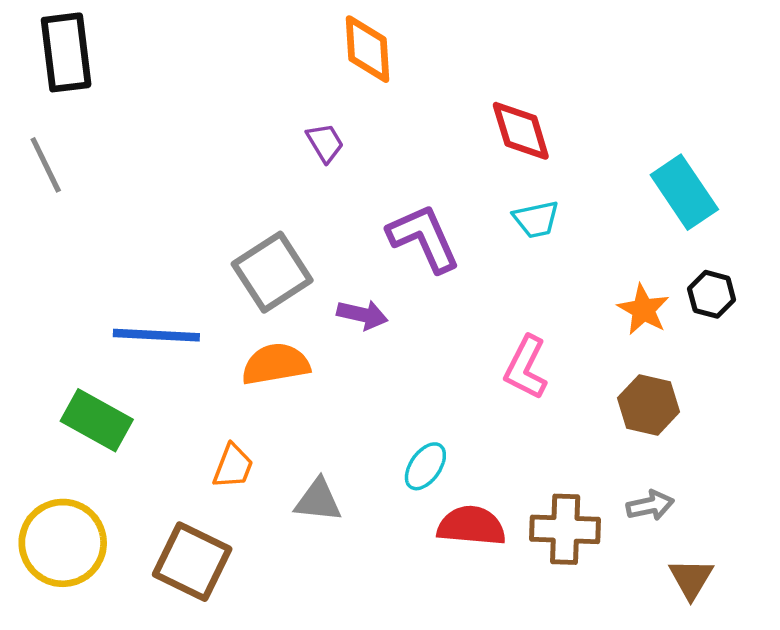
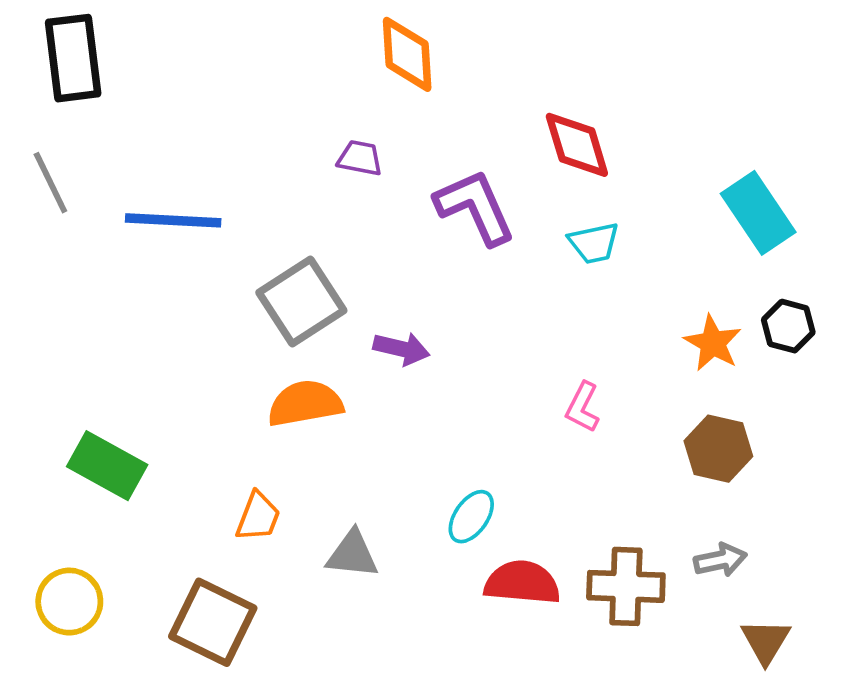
purple trapezoid: (325, 143) -> (360, 158), turned -48
purple L-shape: (424, 238) -> (475, 207), moved
blue line: (156, 335) -> (173, 220), moved
pink L-shape: (526, 368) -> (583, 407), size x0.7
yellow circle: (63, 543) -> (69, 602), size x0.7

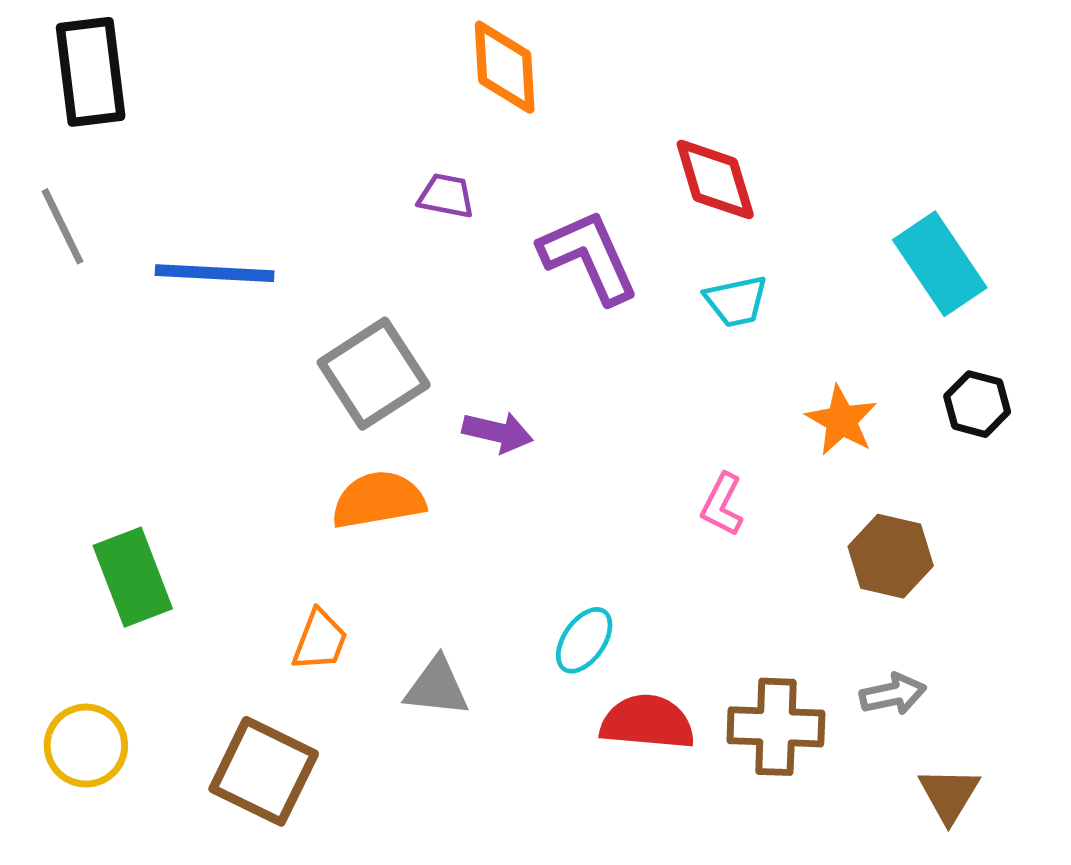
orange star: (713, 343) -> (841, 420), moved
green rectangle: (107, 466) -> (133, 577), turned 40

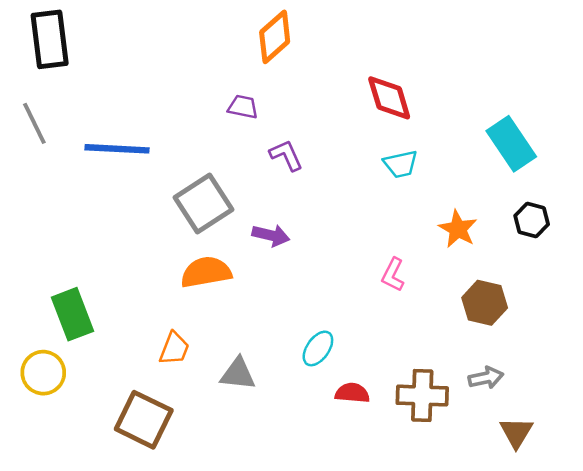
orange diamond: (505, 67) -> (275, 37), turned 52
purple L-shape: (589, 257) -> (286, 155), moved, size x0.6
red semicircle: (647, 722) -> (352, 393), size x0.7
yellow circle: (86, 746) -> (43, 373), moved

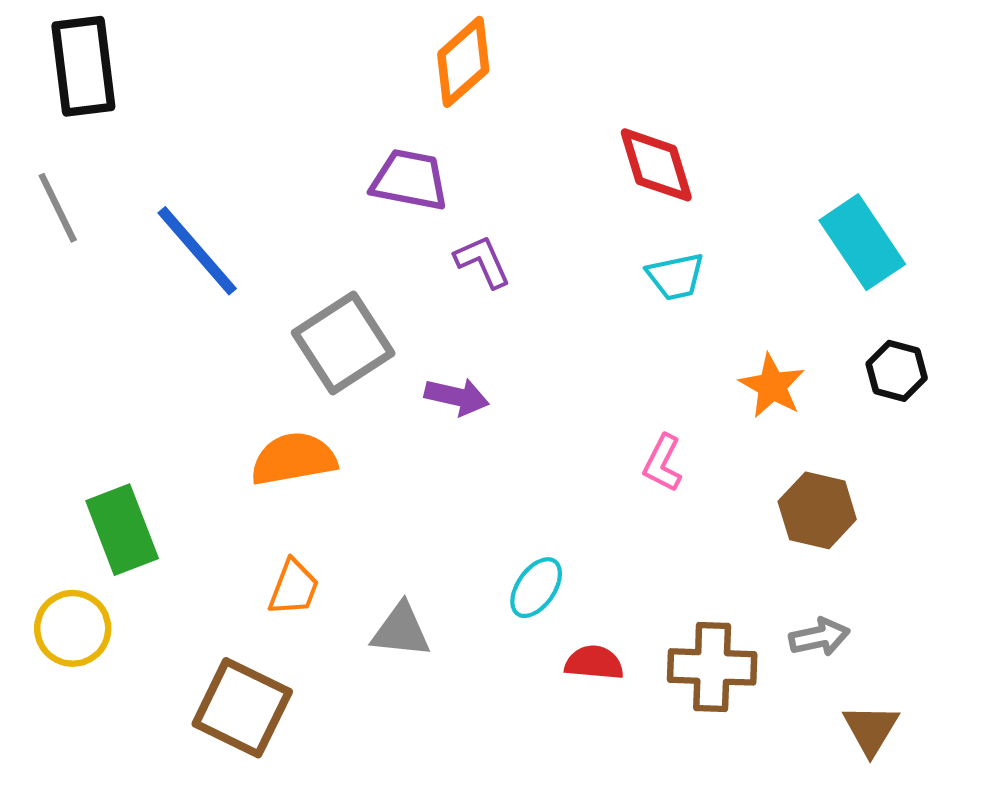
purple trapezoid: (243, 107) -> (410, 180), size x1.5
blue line: (117, 149) -> (197, 251), turned 46
orange semicircle: (206, 272) -> (294, 459), moved

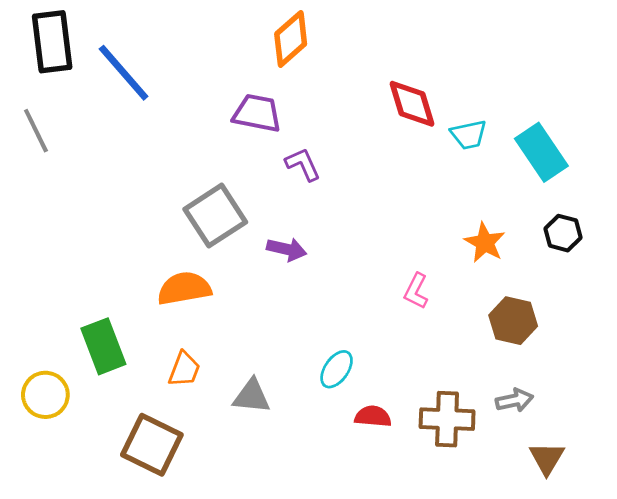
blue line: (197, 251) -> (124, 73), moved
cyan trapezoid: (676, 276) -> (469, 135), moved
green rectangle: (122, 530) -> (103, 346), moved

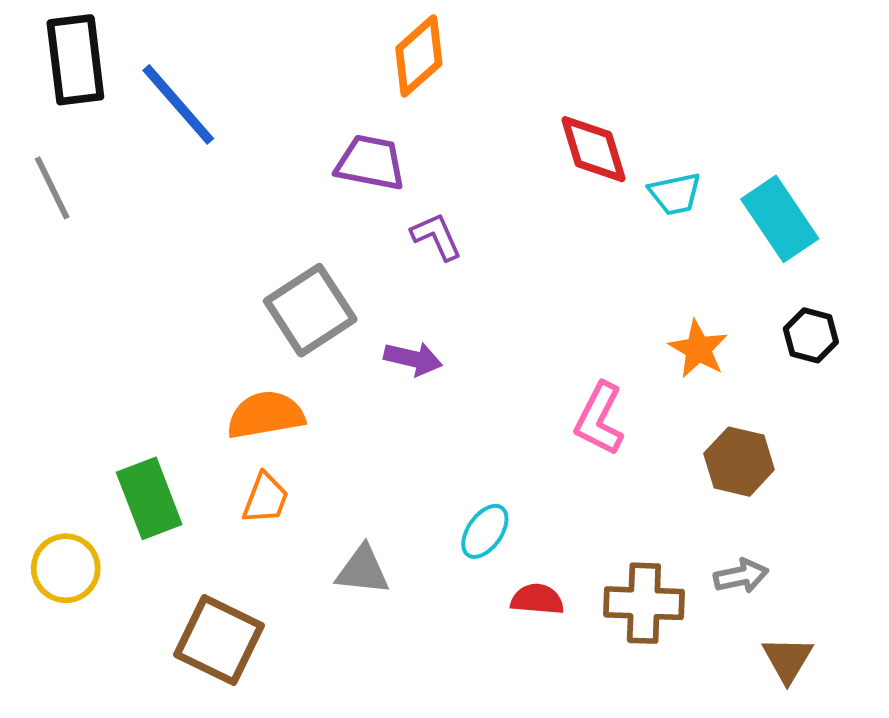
pink L-shape: (416, 291) -> (599, 419), size x1.4
orange trapezoid: (184, 369) -> (266, 498), moved

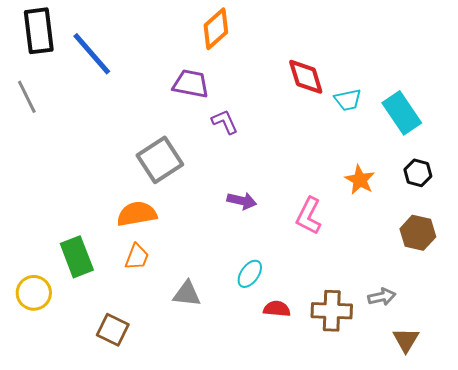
purple arrow: (413, 359) -> (242, 201), moved
brown hexagon: (739, 462) -> (418, 233), moved
brown square: (219, 640) -> (113, 330), size x0.7

